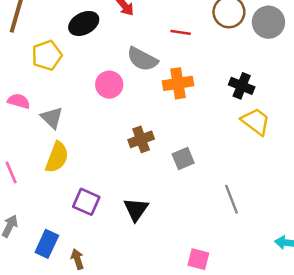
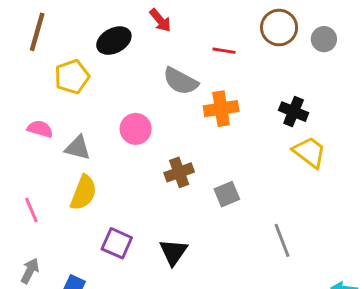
gray circle: (268, 22) -> (324, 39), size x0.7
pink circle: (109, 85) -> (136, 129), moved
gray triangle: (52, 118) -> (78, 148), turned -30

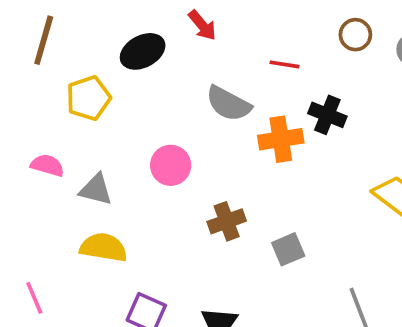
brown circle: (279, 28) -> (355, 35), size x0.7
black cross: (294, 112) -> (327, 115), moved
yellow semicircle: (83, 193) -> (103, 247), turned -102
pink line: (31, 210) -> (34, 298), moved

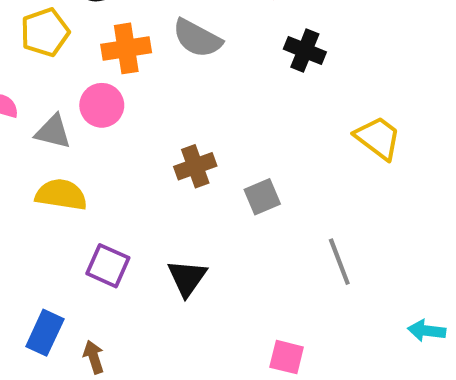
orange cross: (281, 139) -> (126, 48), moved
pink circle: (171, 165) -> (102, 105), moved

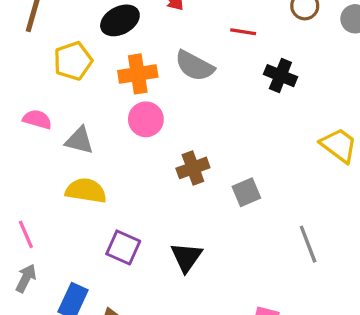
pink circle: (102, 105) -> (146, 119), moved

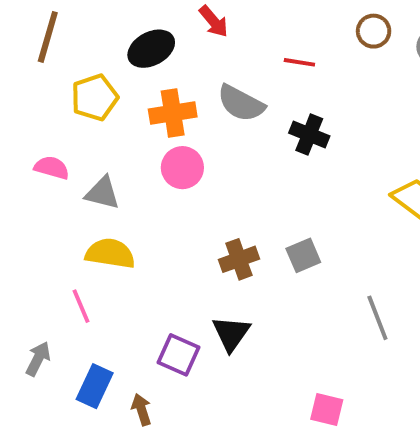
black cross: (280, 76) -> (309, 134), moved
brown cross: (193, 168) -> (239, 259), moved
pink line: (26, 234) -> (81, 306), moved
purple square: (123, 247) -> (178, 355), moved

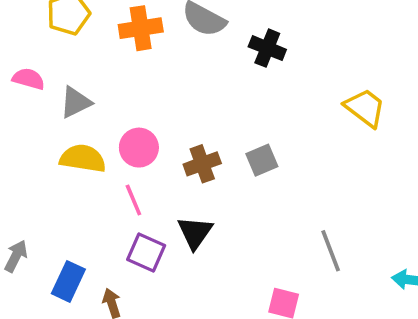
pink circle: (182, 168) -> (139, 148), moved
gray triangle: (102, 193) -> (76, 102), turned -40
pink line: (81, 306) -> (133, 200), moved
gray line: (377, 318) -> (331, 251), moved

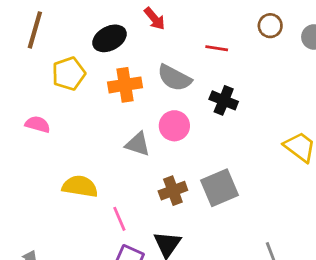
gray triangle: (76, 102) -> (138, 144), moved, turned 44
pink circle: (139, 148) -> (174, 126), moved
gray square: (262, 160) -> (219, 188), size x1.5

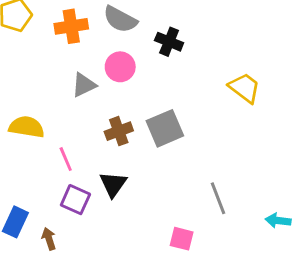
gray triangle: (138, 144) -> (84, 85), turned -44

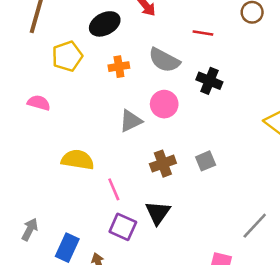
orange cross: (71, 26) -> (119, 67), size x0.7
gray square: (165, 128) -> (206, 161), size x0.6
gray line: (218, 198) -> (255, 226), turned 64

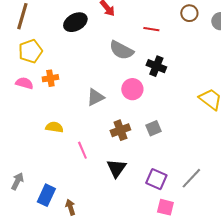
yellow pentagon: (67, 56) -> (30, 51), moved
orange cross: (119, 67) -> (50, 78), moved
pink circle: (164, 104) -> (132, 89), moved
yellow semicircle: (78, 160) -> (54, 127), size x0.7
purple square: (123, 227) -> (156, 179), moved

